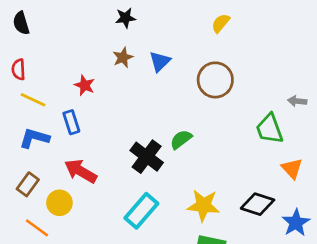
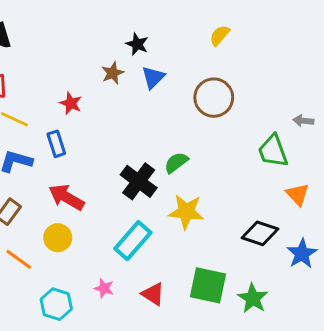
black star: (125, 18) -> (137, 44), moved, turned 30
yellow circle: (59, 203) -> (58, 238), moved
yellow star: (203, 205) -> (186, 212), moved

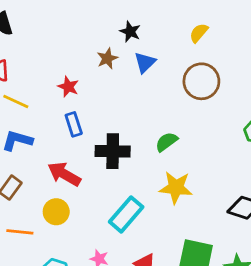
yellow semicircle: (220, 35) -> (199, 33), moved
blue rectangle: (56, 144) -> (74, 124), moved
black cross: (139, 181) -> (113, 151), moved, turned -36
orange line: (19, 259) -> (20, 232), turned -30

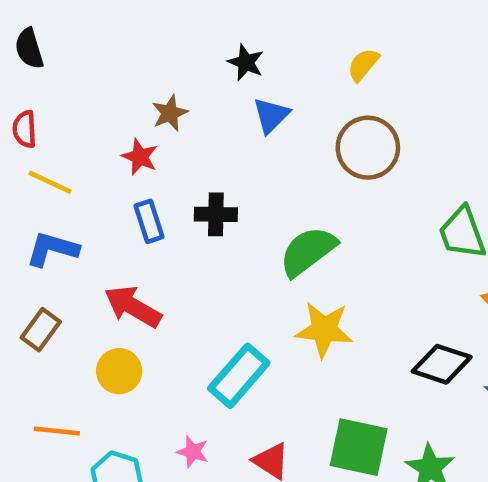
brown star: (107, 58) -> (170, 113), moved
green semicircle: (166, 142) -> (308, 251), size x1.5
black cross: (113, 151) -> (216, 214), moved, size x0.7
orange line: (20, 232) -> (57, 431), moved

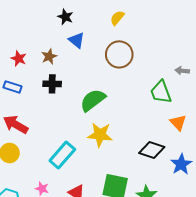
brown star: (170, 113) -> (49, 56), moved
blue triangle: (271, 115) -> (77, 40), turned -36
blue rectangle: (149, 221) -> (13, 87), moved, turned -54

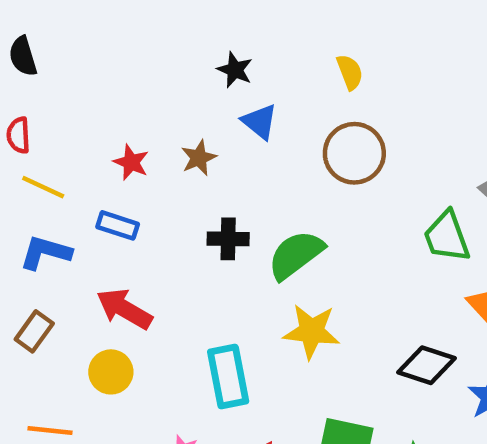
yellow semicircle: (117, 18) -> (350, 72), turned 119
black cross: (52, 84) -> (228, 239), moved
cyan rectangle: (62, 155) -> (228, 376), turned -52

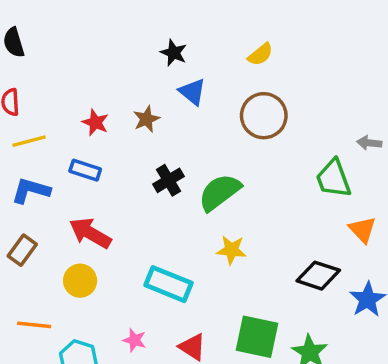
yellow semicircle: (350, 72) -> (260, 54), turned 72
yellow line: (43, 187) -> (29, 141), turned -40
black cross: (228, 239) -> (169, 180), turned -32
yellow star: (311, 331) -> (231, 250), size x0.7
cyan rectangle: (228, 376) -> (169, 284), turned -57

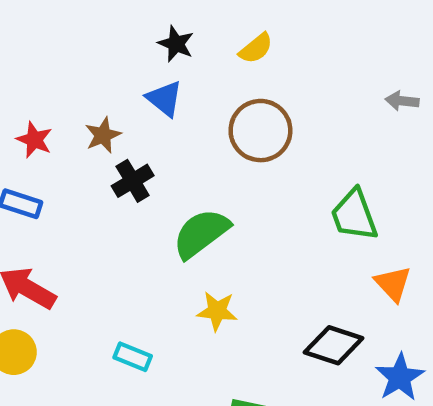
black star: (174, 53) -> (176, 44), moved
gray arrow: (369, 143) -> (402, 101), moved
black cross: (169, 180) -> (133, 181), moved
cyan rectangle: (169, 284) -> (133, 357), size x0.6

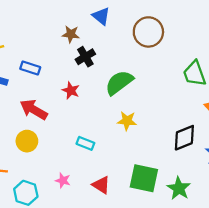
brown star: (103, 135) -> (71, 34), turned 30
red star: (34, 140) -> (71, 90), moved
black diamond: (334, 345) -> (184, 138), turned -40

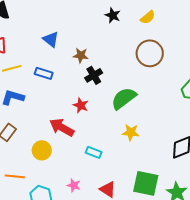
blue triangle: (101, 16) -> (51, 39), moved
blue rectangle: (30, 68) -> (44, 73), moved
red arrow: (34, 110) -> (62, 127), moved

